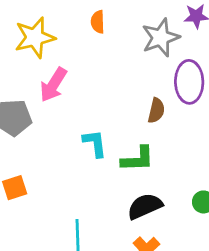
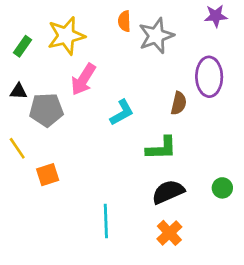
gray star: (161, 38) -> (156, 36), moved
cyan L-shape: (95, 143) -> (122, 112), moved, turned 68

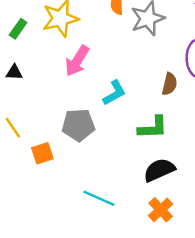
gray pentagon: (46, 110) -> (78, 125), moved
cyan line: (106, 221) -> (99, 198), turned -64

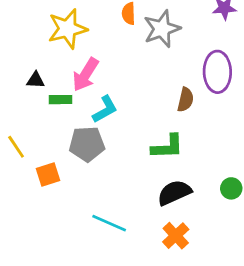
green rectangle: (18, 29) -> (61, 100), moved, turned 54
black triangle: (14, 72) -> (36, 80), moved
cyan L-shape: (114, 93) -> (105, 109), moved

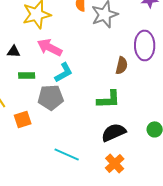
pink arrow: (86, 75) -> (50, 47), turned 85
green rectangle: (61, 100) -> (27, 75), moved

